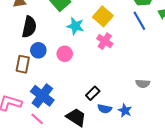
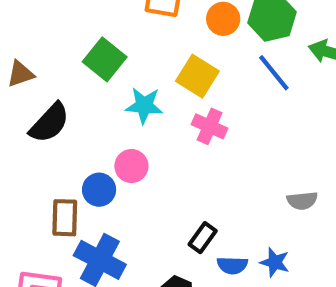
black semicircle: (29, 27) -> (50, 123), turned 40
blue circle: (38, 50) -> (99, 190), moved
brown rectangle: (23, 64) -> (65, 218), moved

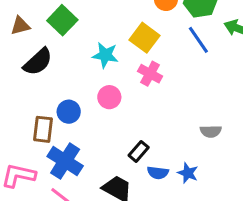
green square: (105, 59) -> (62, 20), moved
pink circle: (131, 166) -> (109, 97), moved

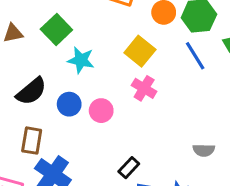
cyan star: (105, 55) -> (81, 60), moved
black semicircle: (38, 62) -> (31, 91), moved
blue circle: (69, 112) -> (69, 104), moved

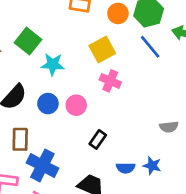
yellow square: (140, 51) -> (102, 50), turned 30
black rectangle: (129, 168) -> (98, 139), moved

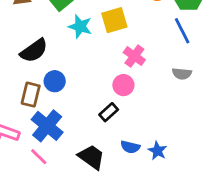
yellow square: (102, 50) -> (114, 20), moved
blue circle: (48, 104) -> (55, 81), moved
pink circle: (76, 105) -> (123, 85), moved
gray semicircle: (169, 127) -> (182, 74), moved

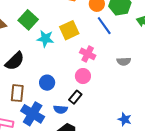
blue line: (182, 31) -> (104, 26), moved
blue circle: (55, 81) -> (47, 83), moved
blue semicircle: (130, 147) -> (60, 109), moved
blue star: (157, 151) -> (125, 119), moved

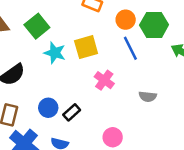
pink circle: (83, 76) -> (113, 137), moved
black rectangle: (75, 97) -> (72, 112), moved

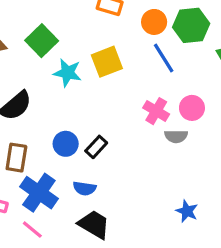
pink cross: (104, 80) -> (156, 111), moved
gray semicircle: (148, 96) -> (176, 136), moved
pink circle: (113, 137) -> (192, 108), moved

